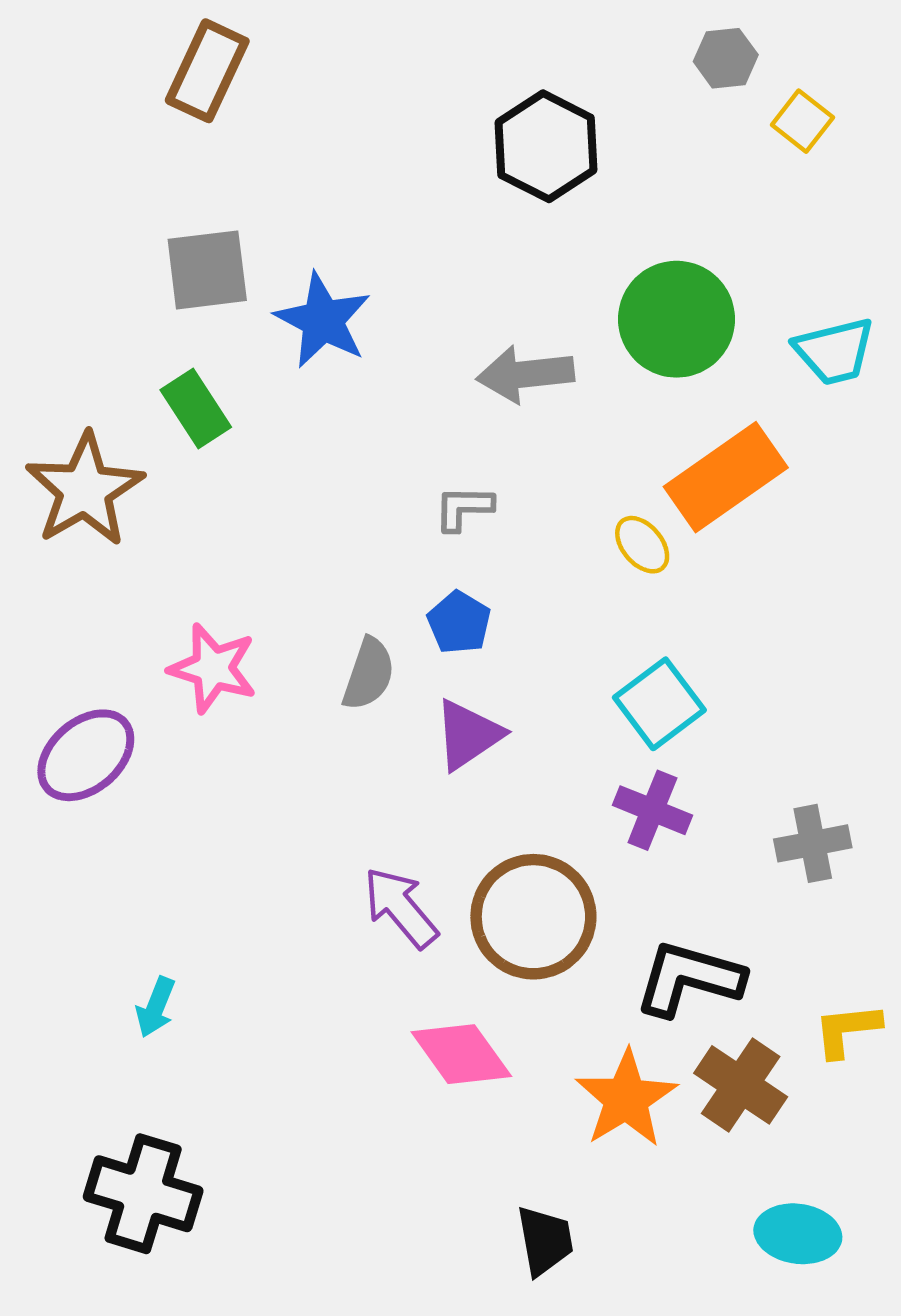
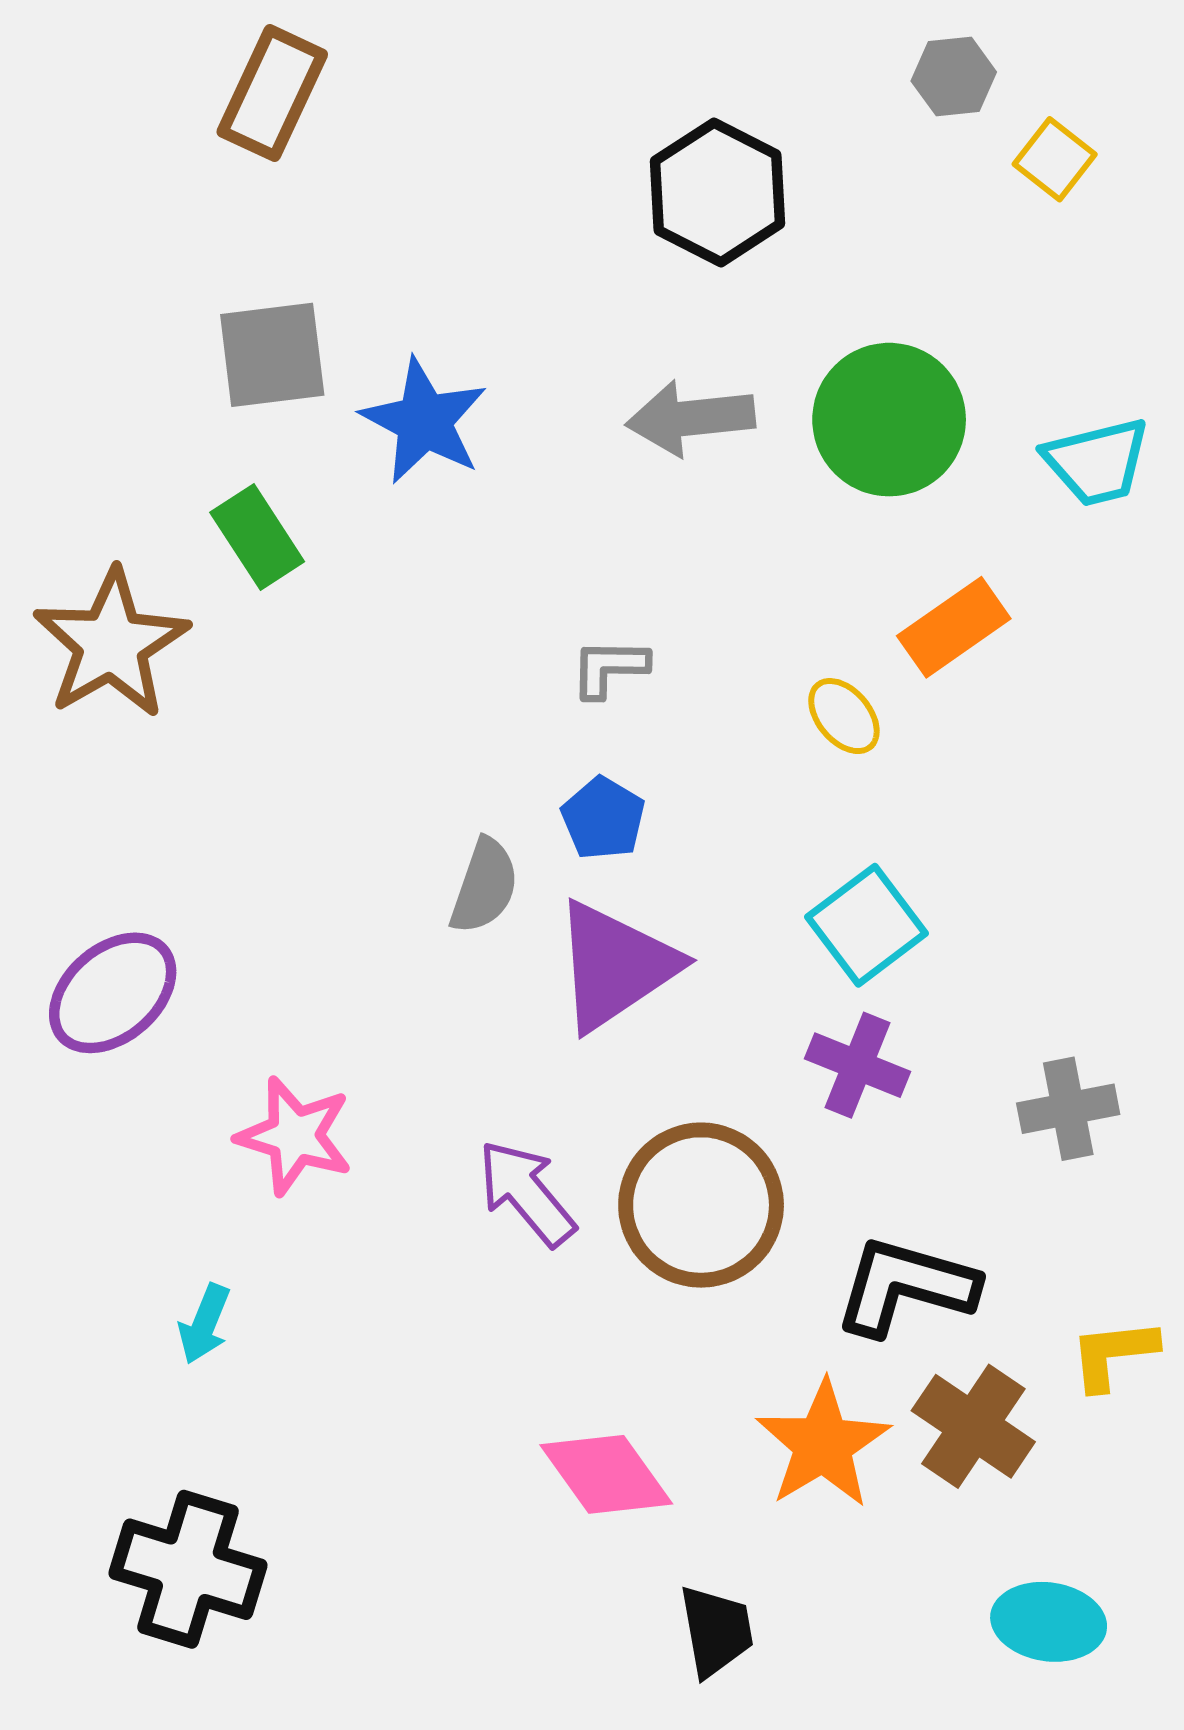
gray arrow: (525, 374) -> (690, 418), moved
orange rectangle: (726, 477) -> (954, 627), size x0.7
pink star: (213, 668) -> (295, 1136), moved
purple triangle: (468, 735) -> (615, 966), size x1.4
pink diamond: (461, 1054) -> (606, 1474), moved

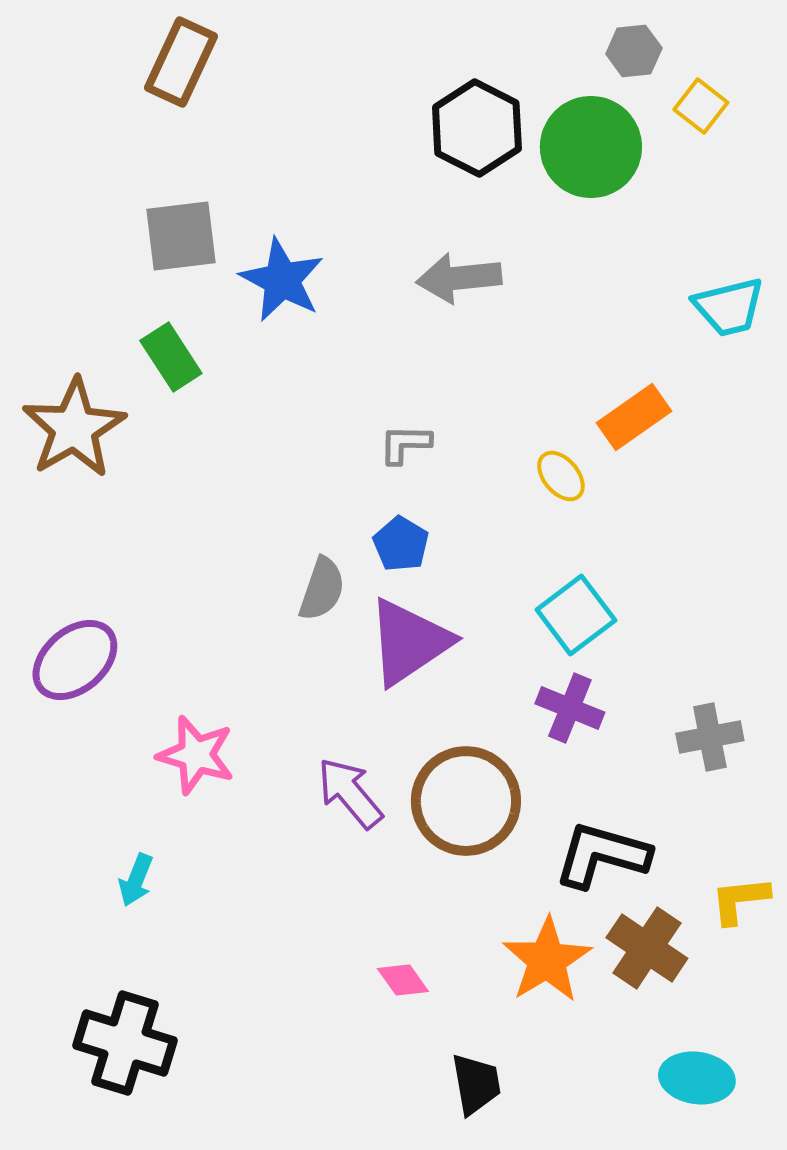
green circle: (889, 420) -> (591, 147), moved
pink diamond: (606, 1474) -> (403, 980), size x0.6

